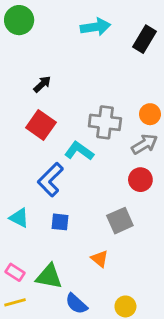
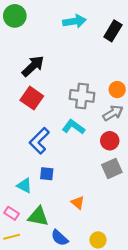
black arrow: (42, 84) -> (33, 66), size x1.6
cyan L-shape: (79, 151) -> (73, 127), moved
cyan triangle: (19, 218) -> (24, 186), moved
gray square: (120, 221) -> (112, 168), moved

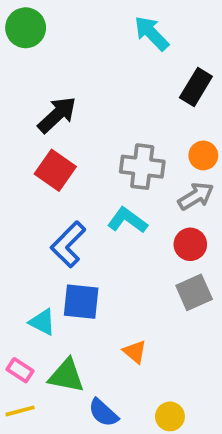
cyan arrow: (75, 21) -> (151, 33), moved, turned -125
black rectangle: (113, 31) -> (196, 87), moved
blue square: (47, 174) -> (81, 302), size x1.5

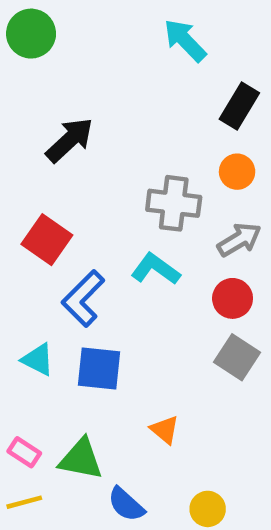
orange circle: (203, 155) -> (237, 172), moved
red square: (55, 170) -> (47, 240), moved
gray square: (194, 292) -> (237, 357), turned -33
cyan triangle: (42, 322) -> (38, 360), moved

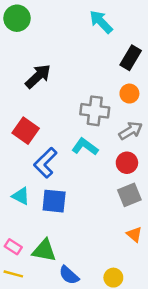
gray square: (237, 357) -> (129, 195), turned 35
orange triangle: (165, 430) -> (134, 234), moved
yellow line: (24, 502) -> (13, 274), turned 30

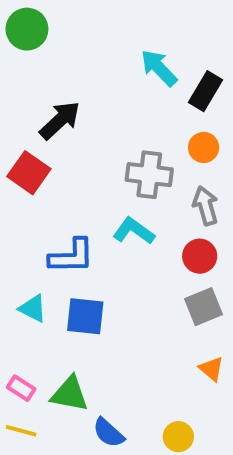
cyan arrow: (101, 22) -> (159, 68), moved
red square: (26, 131) -> (29, 173), moved
gray arrow: (131, 131) -> (206, 206), turned -75
blue L-shape: (45, 163) -> (72, 256), turned -136

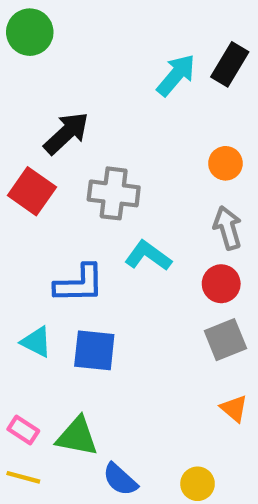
cyan arrow: (159, 68) -> (176, 75), turned 84
black rectangle: (206, 91) -> (230, 64), moved
gray cross: (149, 175) -> (114, 193), moved

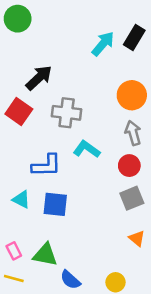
orange circle: (225, 163) -> (132, 95), size x1.5
pink rectangle: (23, 430) -> (14, 251), turned 30

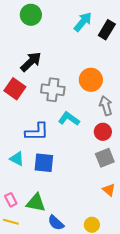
green circle: (18, 19) -> (31, 15), moved
cyan arrow: (103, 44) -> (83, 22), moved
orange circle: (132, 95) -> (91, 80), moved

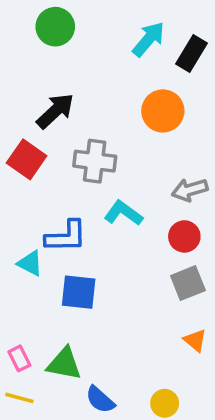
orange circle: (91, 80) -> (163, 111), moved
gray arrow: (106, 106) -> (190, 190), turned -90
cyan triangle: (17, 159) -> (30, 263), moved

